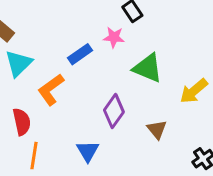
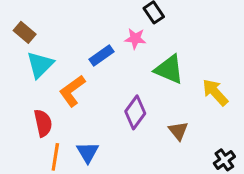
yellow arrow: (194, 91) -> (215, 92), turned 88
blue triangle: (88, 151) -> (88, 152), moved

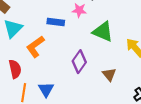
blue rectangle: (101, 55) -> (56, 22), turned 42

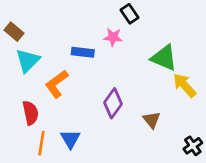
green triangle: (103, 32) -> (164, 58), moved

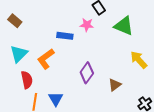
green triangle: (164, 58) -> (124, 26), moved
cyan triangle: (28, 61) -> (19, 54), moved
brown triangle: (152, 120) -> (115, 85), turned 32

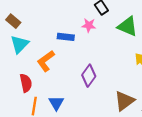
cyan triangle: (19, 54) -> (20, 44), moved
brown triangle: (115, 85) -> (124, 101), moved, size x1.5

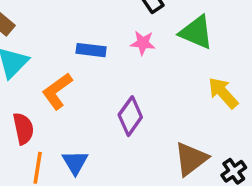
pink star: (89, 25) -> (143, 43), moved

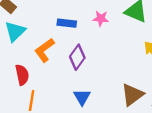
purple diamond: (130, 116) -> (77, 57), moved
blue triangle: (75, 162) -> (82, 97), moved

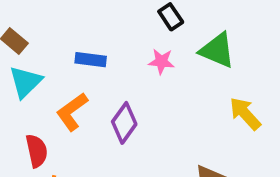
blue rectangle: (67, 23) -> (91, 60), moved

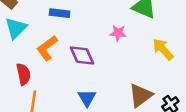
pink star: (161, 61) -> (118, 33), moved
purple diamond: (124, 123) -> (82, 55), turned -60

